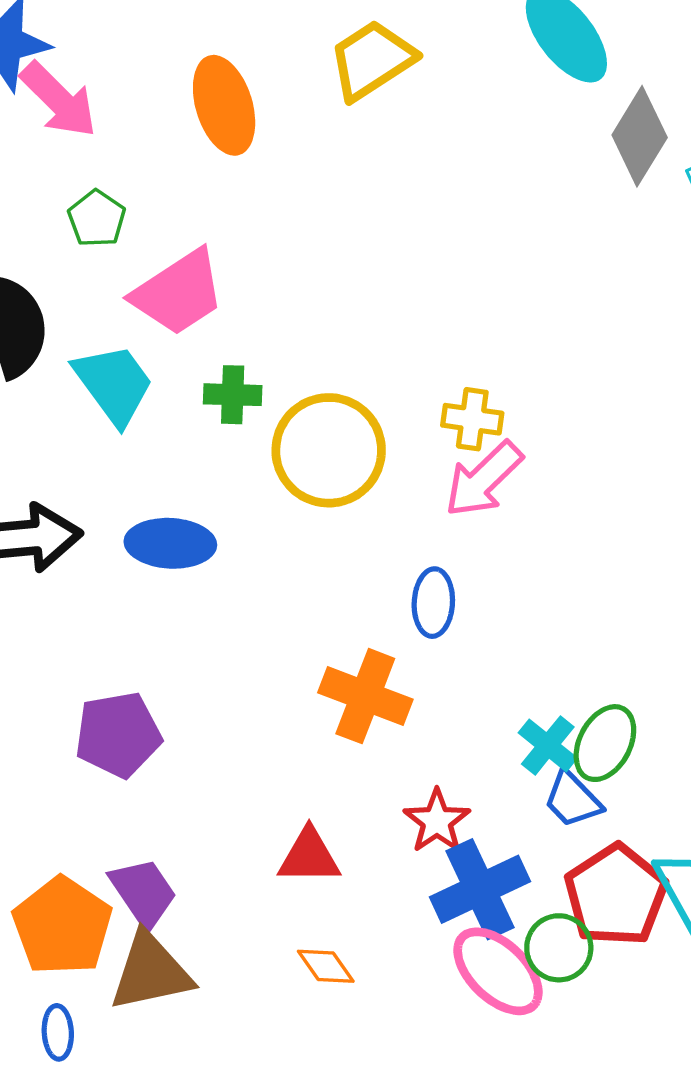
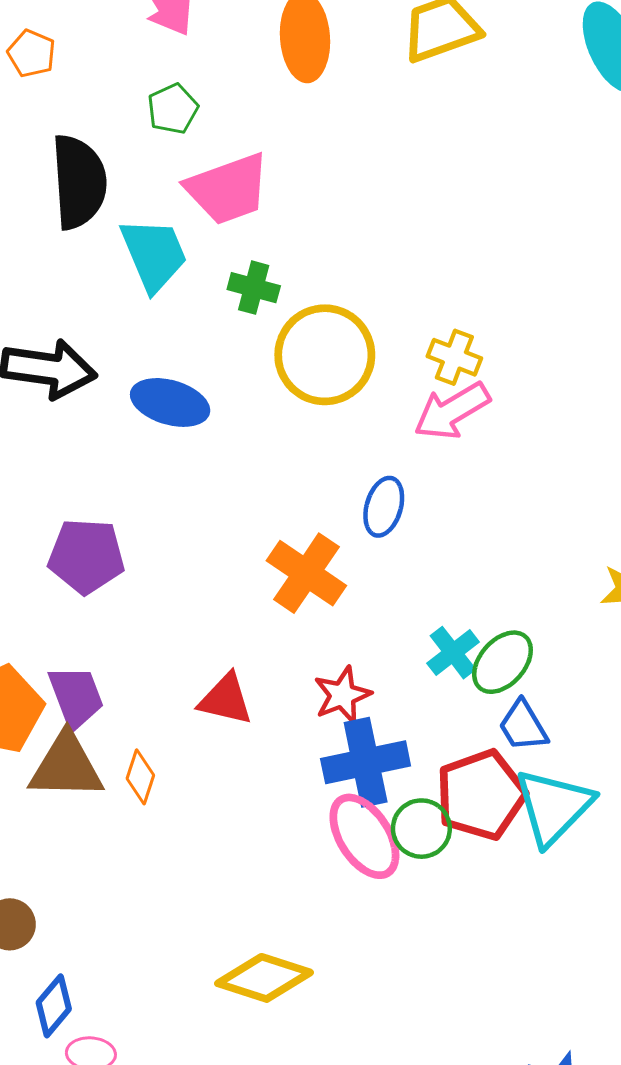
blue trapezoid: (572, 799) -> (523, 726), moved
orange diamond: (326, 966) -> (140, 777), moved, turned 40

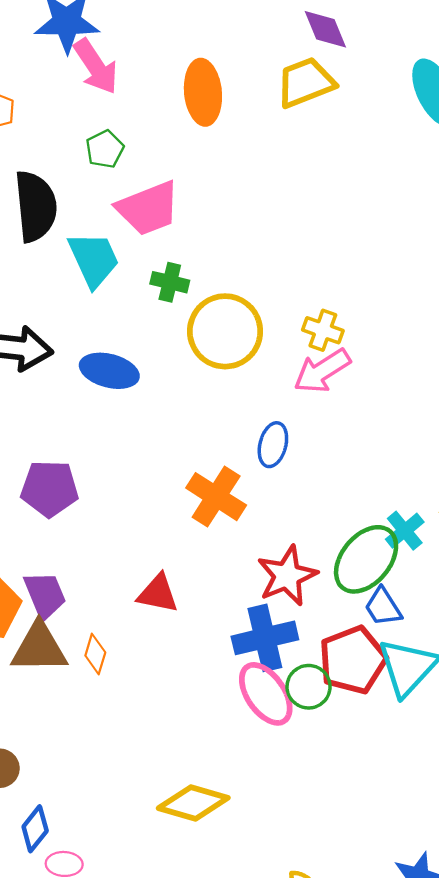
cyan cross: (453, 653) -> (405, 531), moved
green ellipse: (503, 662) -> (366, 559), size x1.4
red star: (342, 695) -> (287, 576), moved, size x1.4

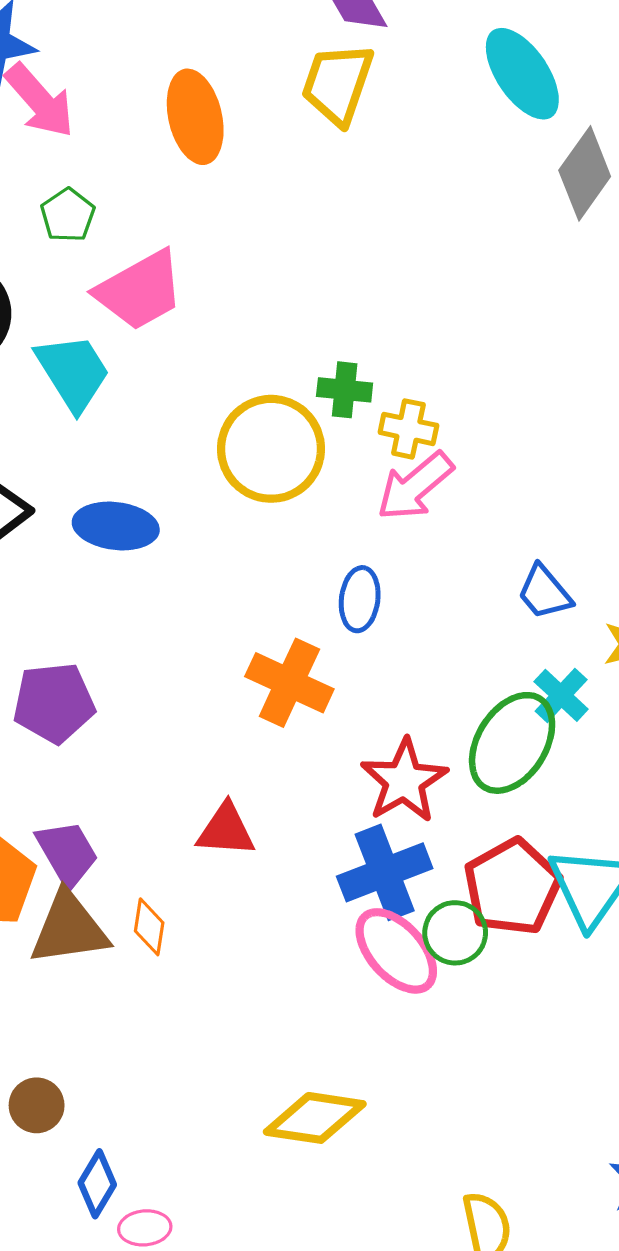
yellow trapezoid: (305, 82) -> (337, 84), turned -42
green cross: (170, 282) -> (345, 390), moved
blue trapezoid: (383, 607) -> (545, 592), moved

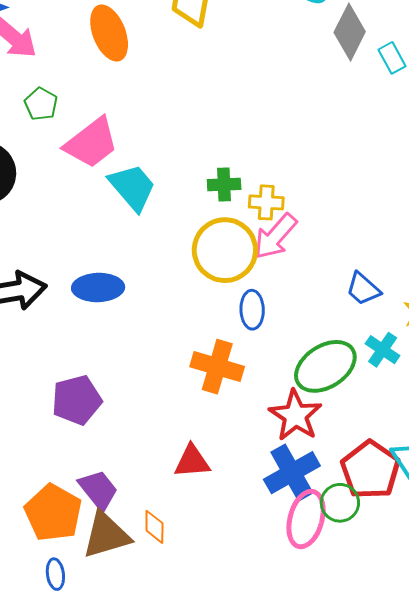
cyan trapezoid: (73, 372) -> (132, 187), moved
yellow circle: (271, 449) -> (225, 250), moved
green ellipse: (512, 743) -> (325, 366), moved, turned 34
pink ellipse: (396, 951) -> (306, 519), turned 66

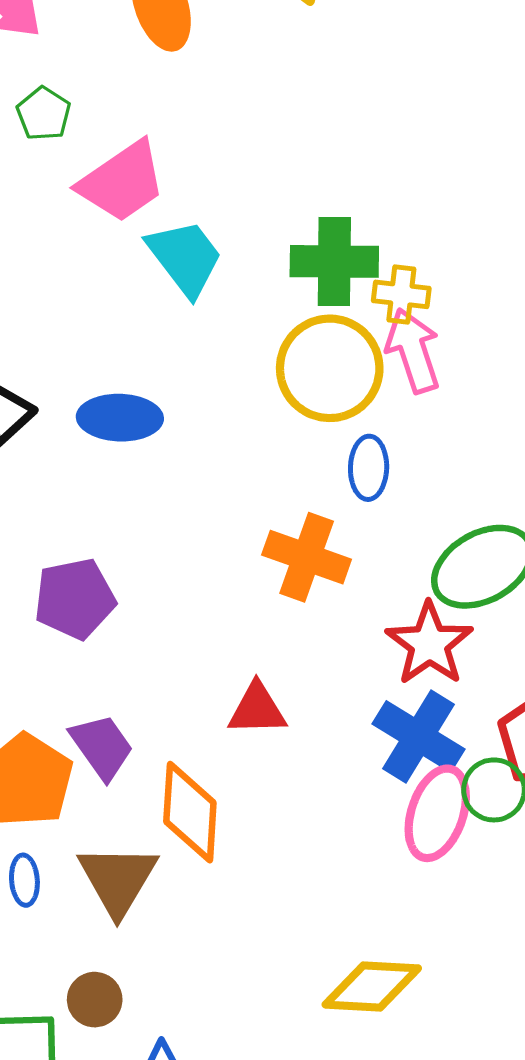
green cross: (224, 185) -> (334, 261), size x1.6
pink arrow: (275, 236) -> (413, 351), turned 117
blue cross: (292, 473) -> (419, 736), turned -32
orange diamond: (154, 527) -> (190, 812), size x1.8
brown triangle: (106, 535) -> (118, 880), moved, turned -46

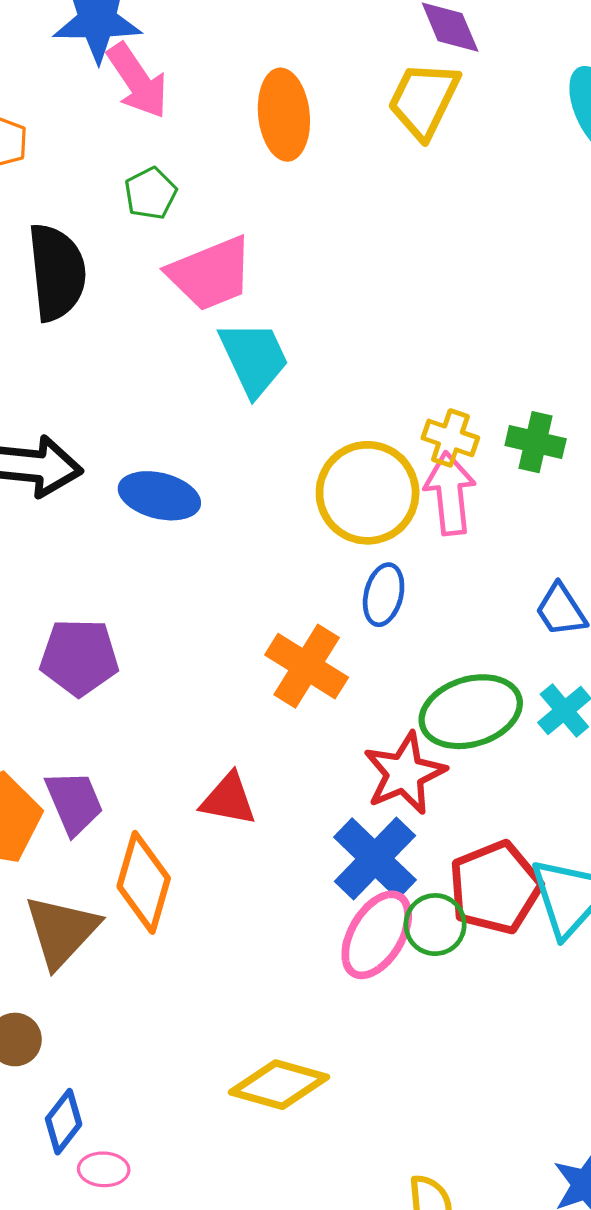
green cross: (334, 261) -> (536, 442), moved, size x0.7

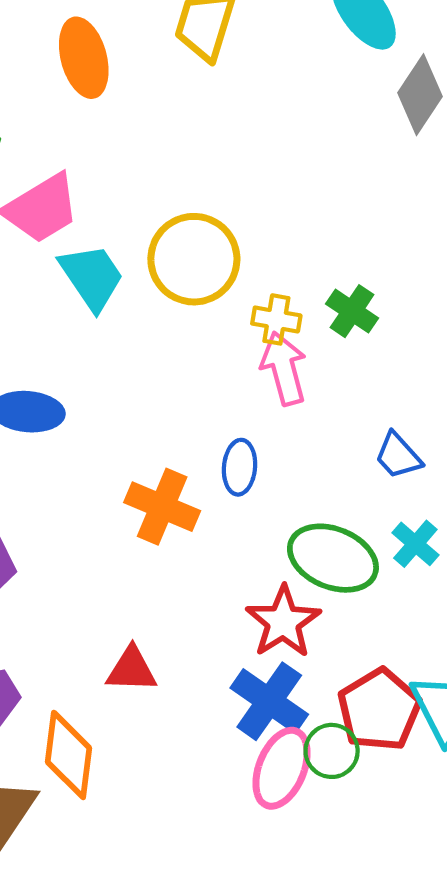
green cross: (536, 442) -> (352, 311), turned 30
yellow circle: (368, 493) -> (194, 259), moved
orange cross: (307, 666) -> (162, 507), moved
green ellipse: (471, 712) -> (333, 558), turned 48

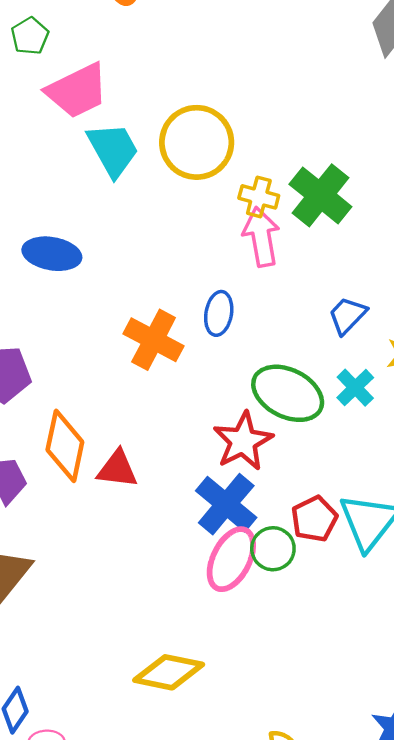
green cross: (352, 311) -> (320, 195), size x1.5
blue trapezoid: (398, 456) -> (347, 315), turned 81
red pentagon: (379, 710) -> (314, 519), size x0.7
orange diamond: (69, 755) -> (65, 446), moved

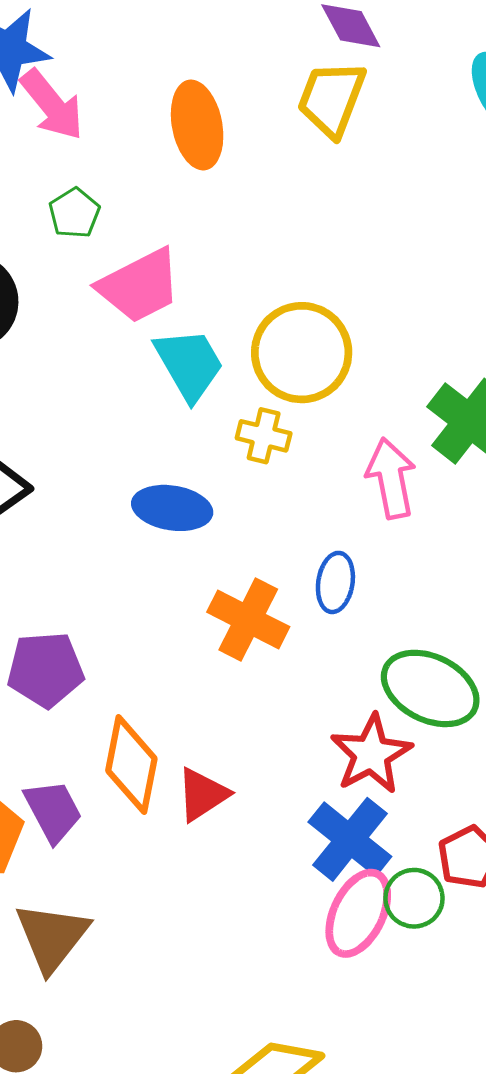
yellow cross: (259, 197) -> (264, 436), moved
blue ellipse: (52, 254) -> (172, 508), moved
red triangle: (117, 469) -> (203, 794), turned -39

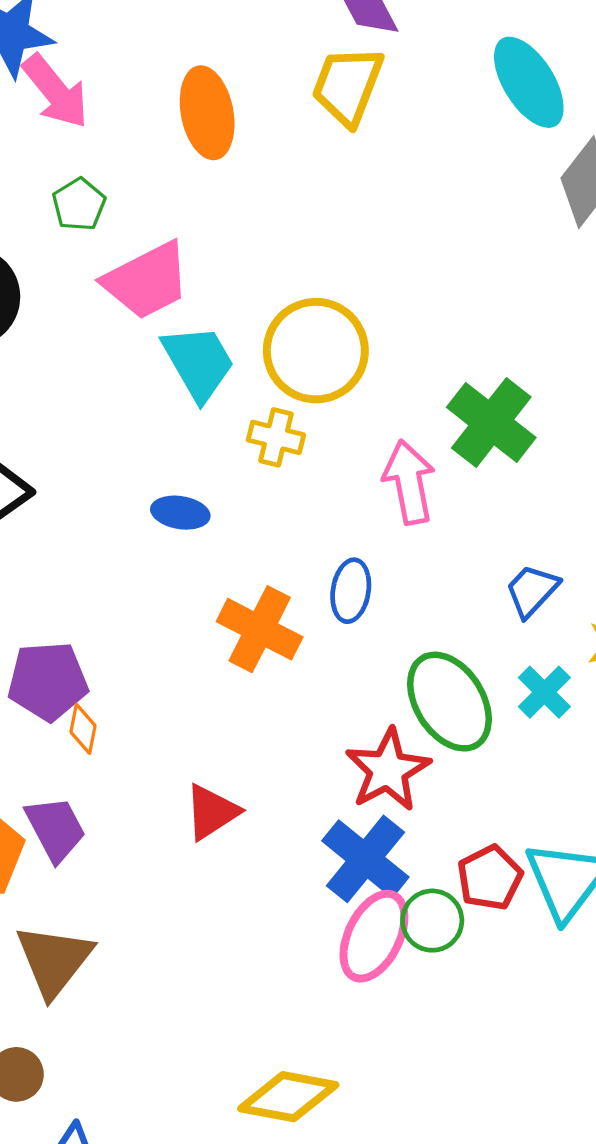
blue ellipse: (172, 508) -> (180, 513), size x0.7
green ellipse: (430, 688) -> (449, 702), turned 32
orange diamond: (131, 765) -> (83, 729), moved, size x0.5

